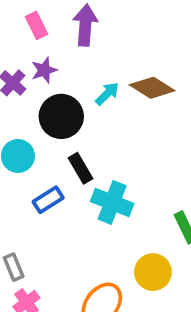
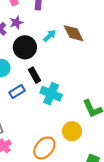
brown diamond: (152, 88) -> (74, 33), turned 30

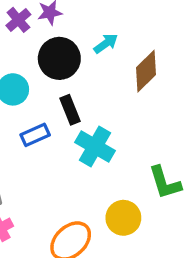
brown diamond: (74, 33) -> (146, 71), moved, turned 65

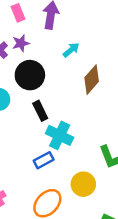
cyan arrow: (106, 44) -> (71, 50), moved
blue rectangle: (35, 135) -> (44, 160), moved

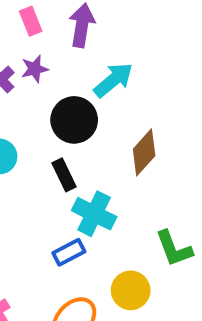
cyan arrow: (71, 50) -> (113, 80), size x1.5
black circle: (30, 75) -> (74, 120), moved
brown diamond: (92, 80) -> (144, 152), moved

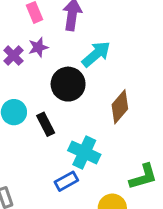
black rectangle: (64, 175) -> (46, 124), moved
green L-shape: (174, 249) -> (143, 177), turned -84

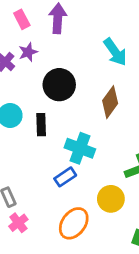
cyan arrow: (96, 54) -> (115, 52), moved, turned 100
black rectangle: (46, 124) -> (41, 125), turned 30

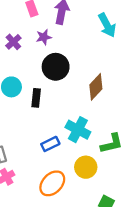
purple star: (28, 52) -> (44, 37), moved
cyan arrow: (115, 52) -> (107, 25), moved
cyan cross: (80, 148) -> (78, 130), moved

